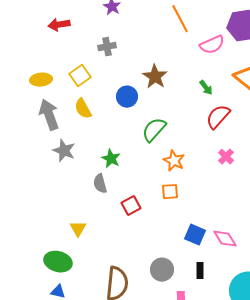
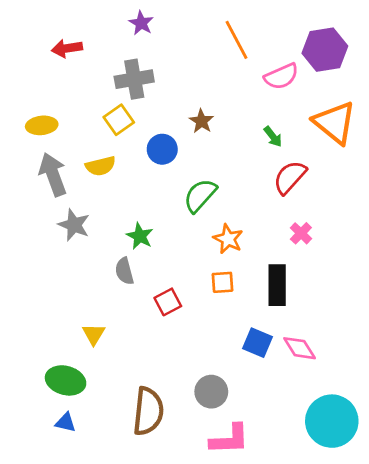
gray cross: (107, 47) -> (134, 79), size x1.5
yellow square: (80, 76) -> (119, 120), moved
brown star: (155, 77) -> (201, 121), size x0.7
yellow semicircle: (83, 109) -> (101, 166), turned -75
black rectangle: (200, 271) -> (277, 285), moved, size x1.8

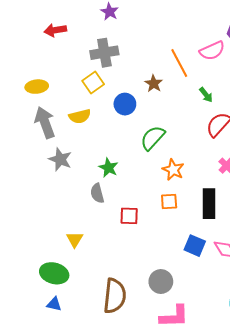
orange line: (237, 40) -> (179, 63), moved
red square: (168, 302) -> (129, 216), turned 30

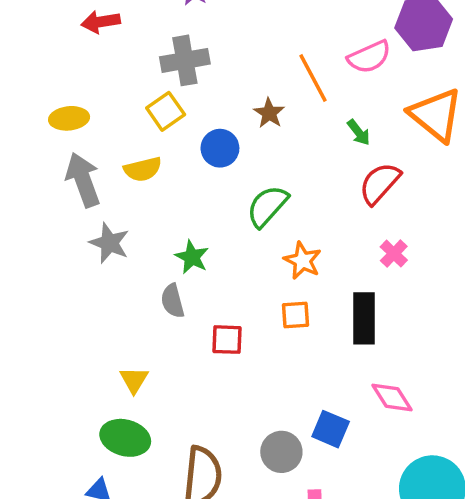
blue square: (195, 246) -> (331, 429), moved
green ellipse: (54, 273) -> (125, 438), moved

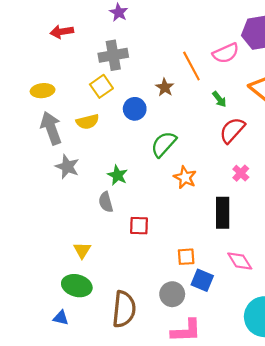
orange square: (295, 315) -> (186, 257), moved

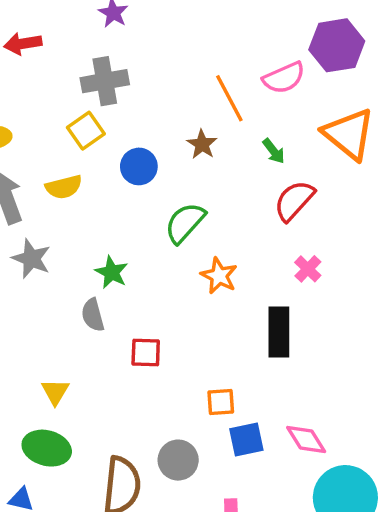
brown star: (165, 87) -> (202, 144), moved
pink diamond: (240, 261) -> (306, 440), moved
blue square: (202, 280) -> (246, 440), turned -35
gray circle: (172, 294) -> (178, 460), moved

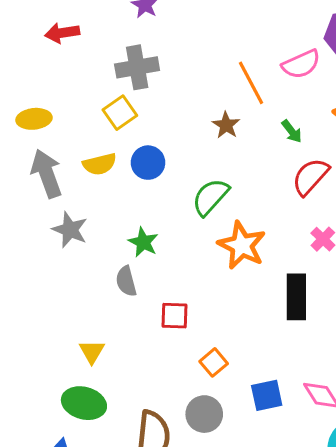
blue circle: (139, 166) -> (148, 163), moved
orange star: (219, 276) -> (242, 245), size x1.4
orange square: (221, 402) -> (214, 362), moved, turned -36

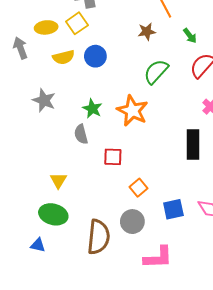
yellow ellipse: (34, 119) -> (46, 27), moved
brown star: (226, 125) -> (147, 32), turned 30
gray arrow: (46, 174) -> (20, 48), moved, size x0.7
green semicircle: (210, 197) -> (156, 72), moved
orange star: (242, 245) -> (132, 111), moved

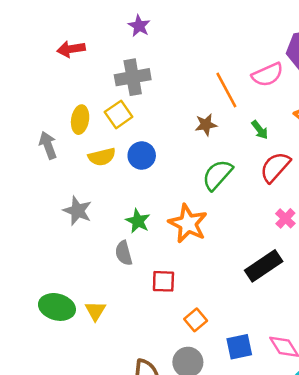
yellow ellipse: (46, 27) -> (80, 120), turned -75
black rectangle: (193, 145) -> (264, 266), turned 56
green ellipse: (53, 214) -> (57, 307), moved

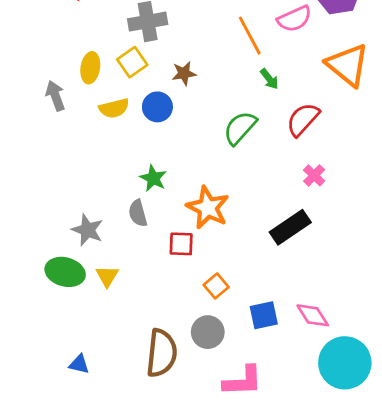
brown star: (206, 125) -> (184, 73), moved
green arrow: (260, 130) -> (269, 79), moved
gray star: (77, 211) -> (87, 230), moved
orange star: (188, 224) -> (208, 208), moved

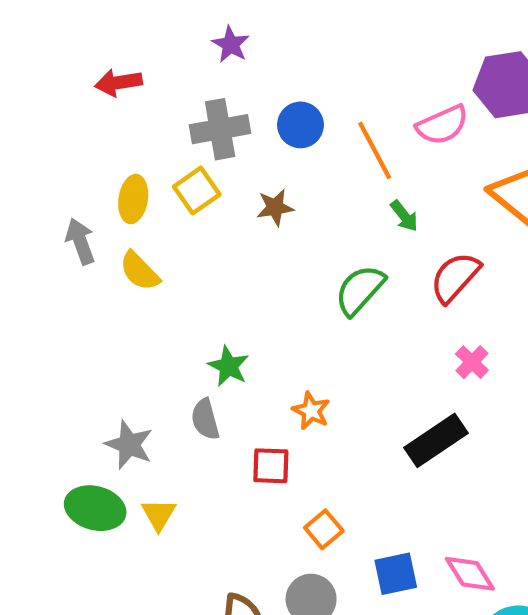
blue circle: (157, 107) -> (300, 125), moved
yellow semicircle: (114, 108) -> (140, 271), moved, turned 60
orange star: (208, 208) -> (311, 411), size x0.6

